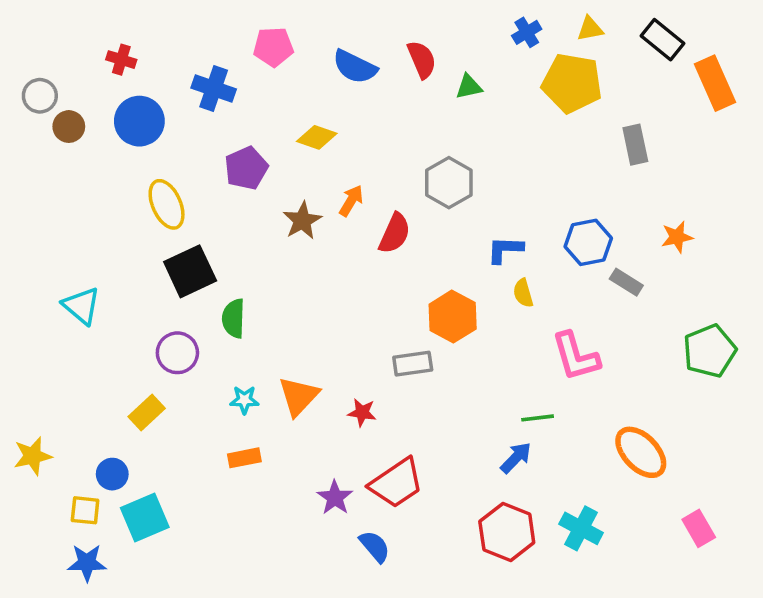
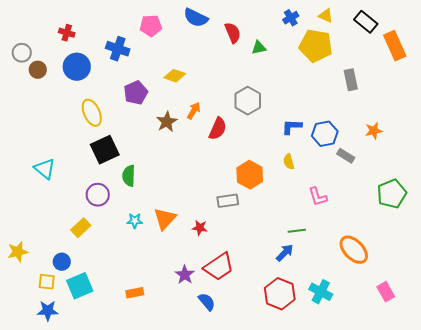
yellow triangle: (590, 29) -> (326, 16), turned 35
blue semicircle: (355, 67) -> (196, 18), moved
blue L-shape: (505, 250) -> (292, 127), moved
pink L-shape: (576, 356) -> (318, 197), size x0.7
orange rectangle: (244, 458) -> (135, 293), moved

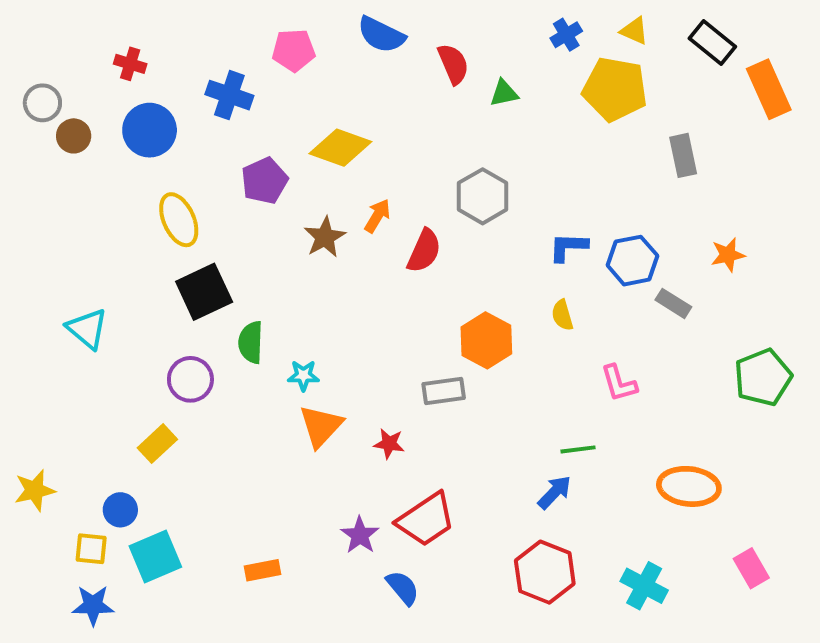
yellow diamond: (175, 76) -> (340, 148), size x1.4
cyan star: (135, 221) -> (303, 375), moved
orange ellipse: (354, 250) -> (689, 486), turned -40
cyan cross: (321, 292) -> (644, 586), moved

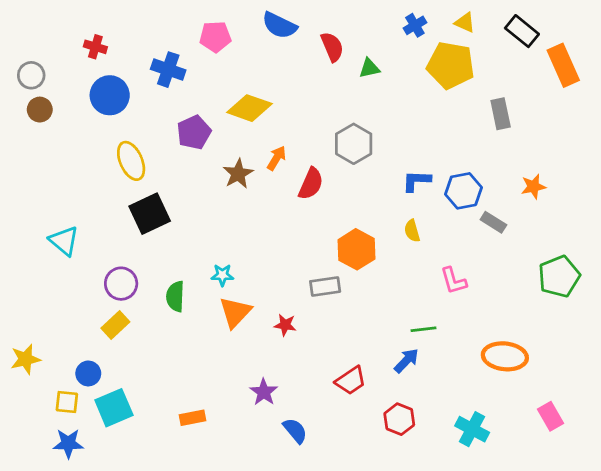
brown circle: (74, 136) -> (40, 110), moved
green semicircle: (251, 342) -> (175, 296), moved
purple circle: (190, 379) -> (121, 284), moved
red trapezoid: (426, 520) -> (351, 381), moved, size x0.7
red hexagon: (545, 572) -> (399, 419), size x0.7

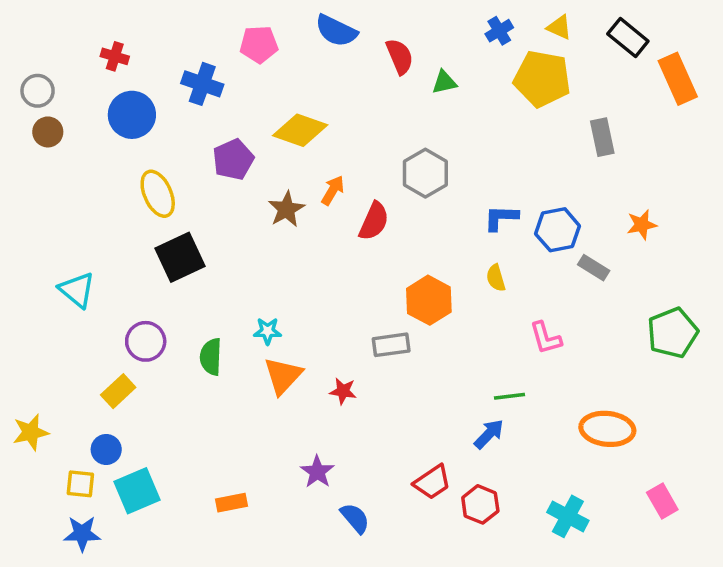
yellow rectangle: (115, 325) -> (118, 391), moved
red trapezoid: (351, 381) -> (432, 482), moved

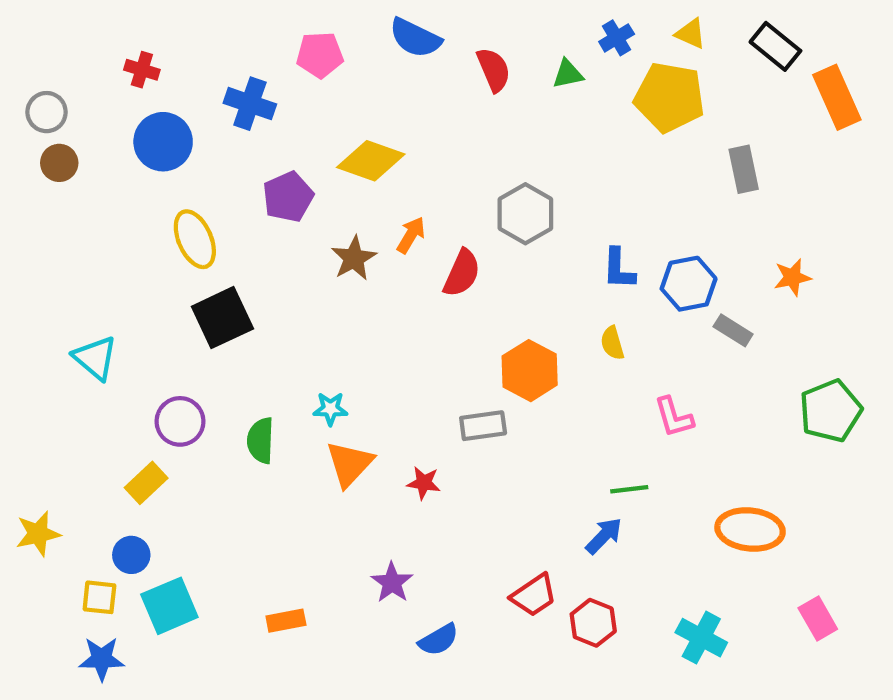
green triangle: (444, 82) -> (568, 74), moved
blue L-shape: (501, 218) -> (619, 269), turned -90
blue semicircle: (355, 518) -> (439, 640), turned 100

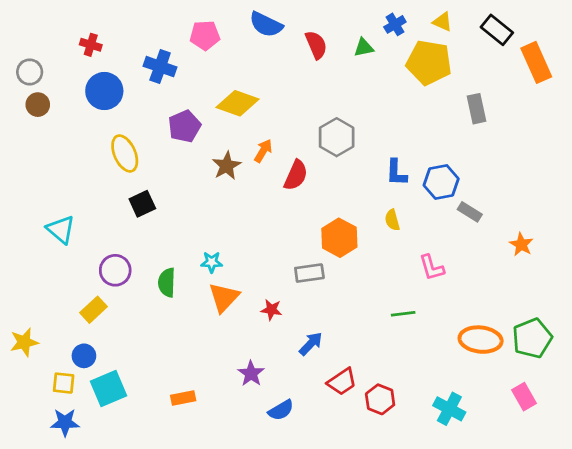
orange star: (792, 277) -> (521, 244), moved, turned -30
black square: (222, 318) -> (142, 204), size x0.7
green pentagon: (831, 411) -> (532, 338), moved
blue arrow: (604, 536) -> (311, 344), moved

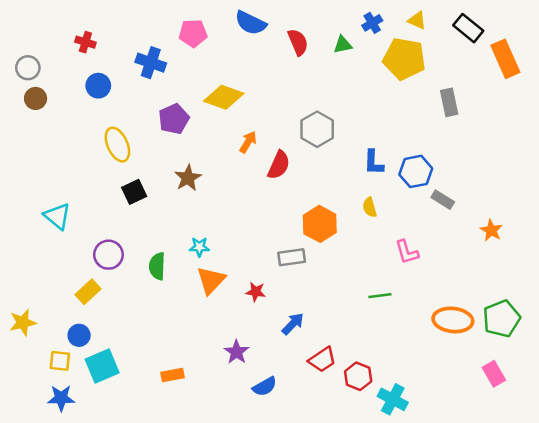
blue circle: (104, 91) -> (98, 86), size x0.7
brown star: (227, 166) -> (188, 178), moved
cyan cross: (449, 409) -> (393, 399), moved

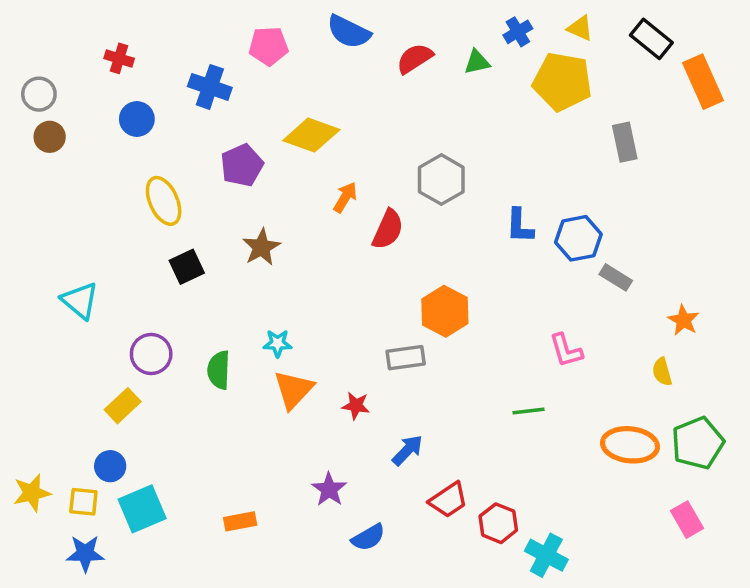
red semicircle: (298, 42) -> (415, 58), turned -100
yellow semicircle: (370, 207) -> (662, 372), moved
yellow star: (23, 323) -> (32, 493), moved

